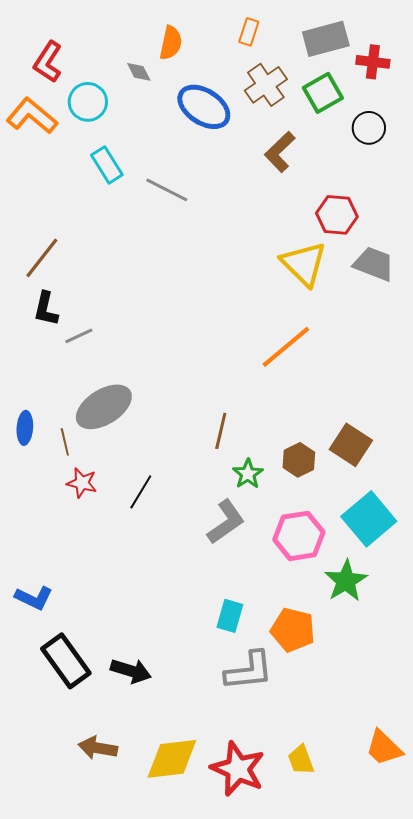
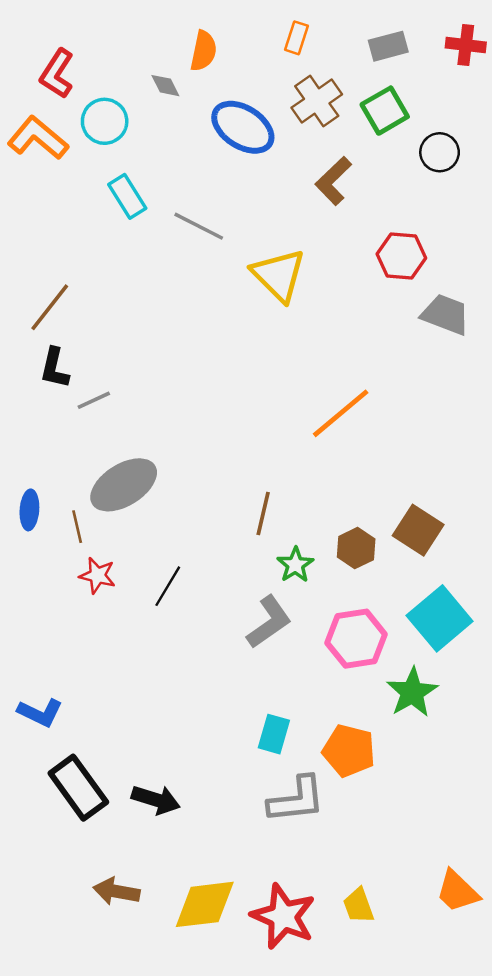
gray rectangle: (326, 39) -> (388, 46), size x0.7
red cross: (373, 62) -> (466, 45), moved
yellow triangle: (304, 264) -> (279, 275), moved

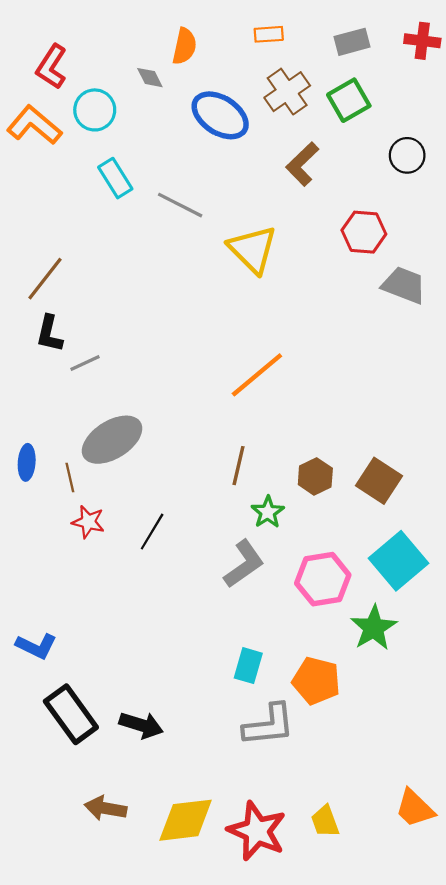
orange rectangle: (296, 38) -> (269, 34), turned 68
black circle: (440, 152) -> (407, 155), moved
orange line: (341, 413) -> (257, 375), moved
brown hexagon: (356, 548) -> (315, 476), moved

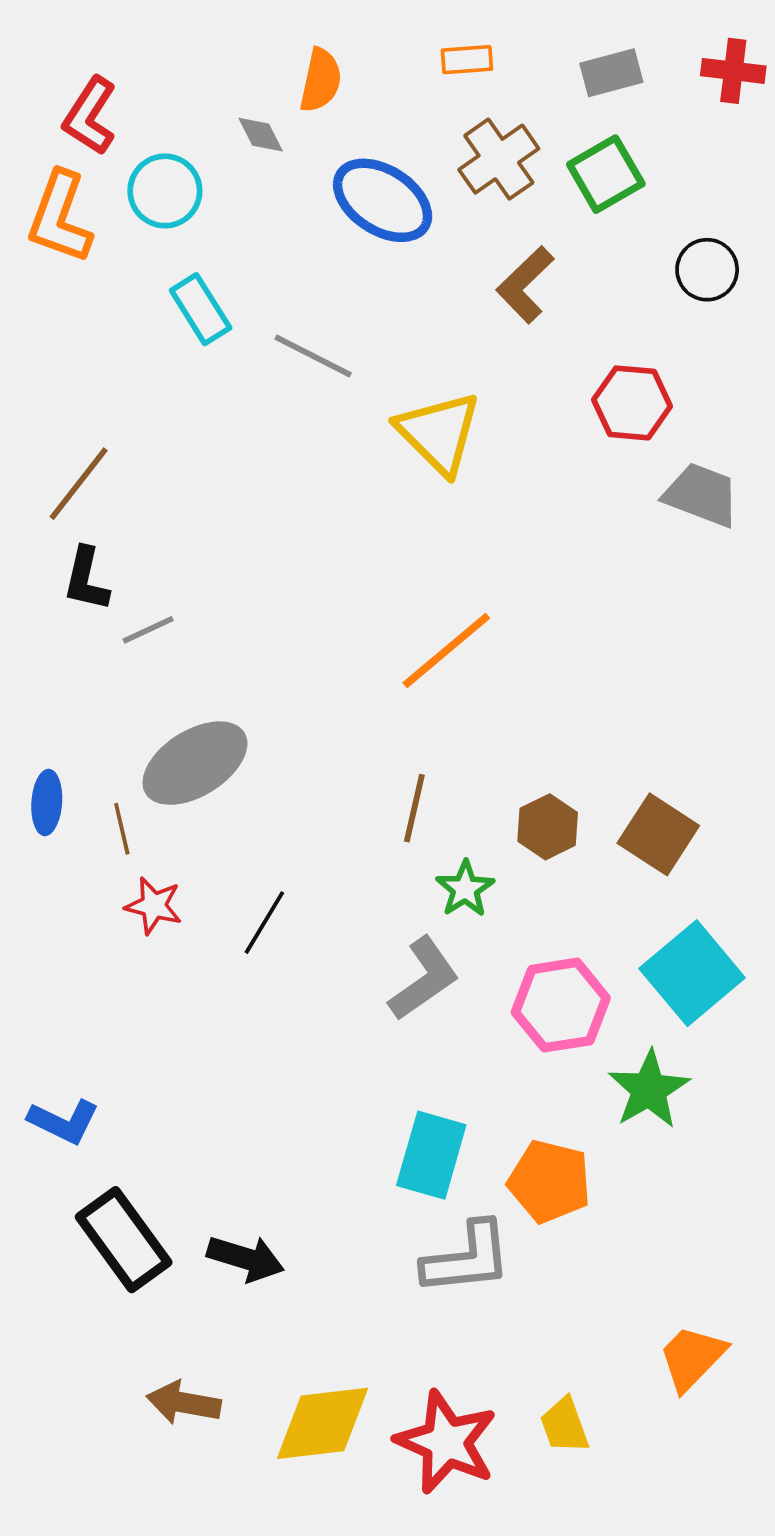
orange L-shape: (34, 125) -> (60, 217), turned -110
cyan rectangle: (248, 666) -> (431, 1155), size x1.4
orange trapezoid: (415, 808) -> (692, 1358), moved, turned 90

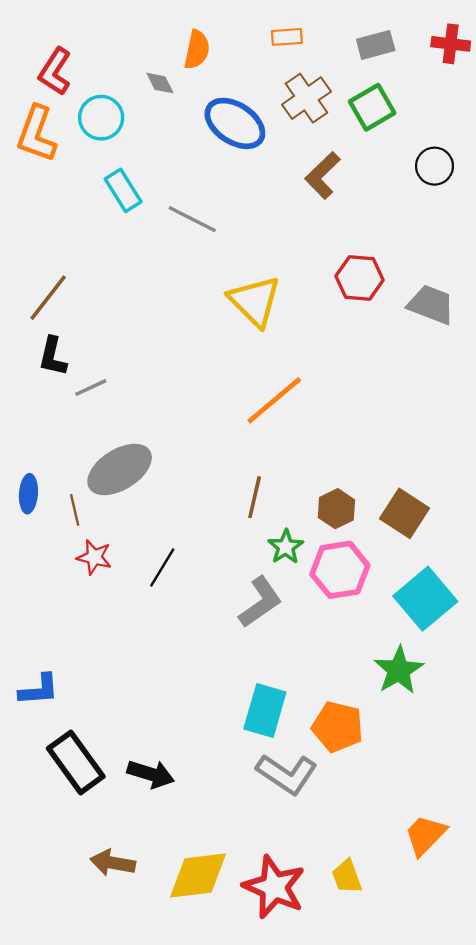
red hexagon: (632, 403) -> (360, 278), moved
yellow triangle: (439, 433) -> (255, 301), moved
pink hexagon: (561, 1005) -> (340, 570), moved
blue L-shape: (64, 1121) -> (39, 690), turned -30
gray L-shape: (467, 1258) -> (287, 774), turned 40

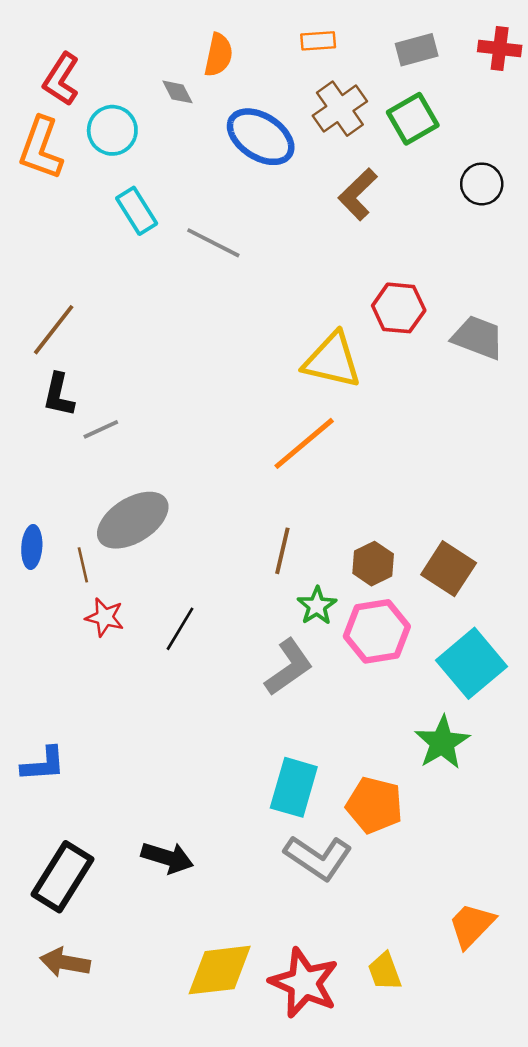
yellow triangle: (255, 301) -> (332, 360), moved, turned -32
black rectangle: (76, 762) -> (62, 877), moved, turned 68
brown arrow: (113, 863) -> (65, 962), moved

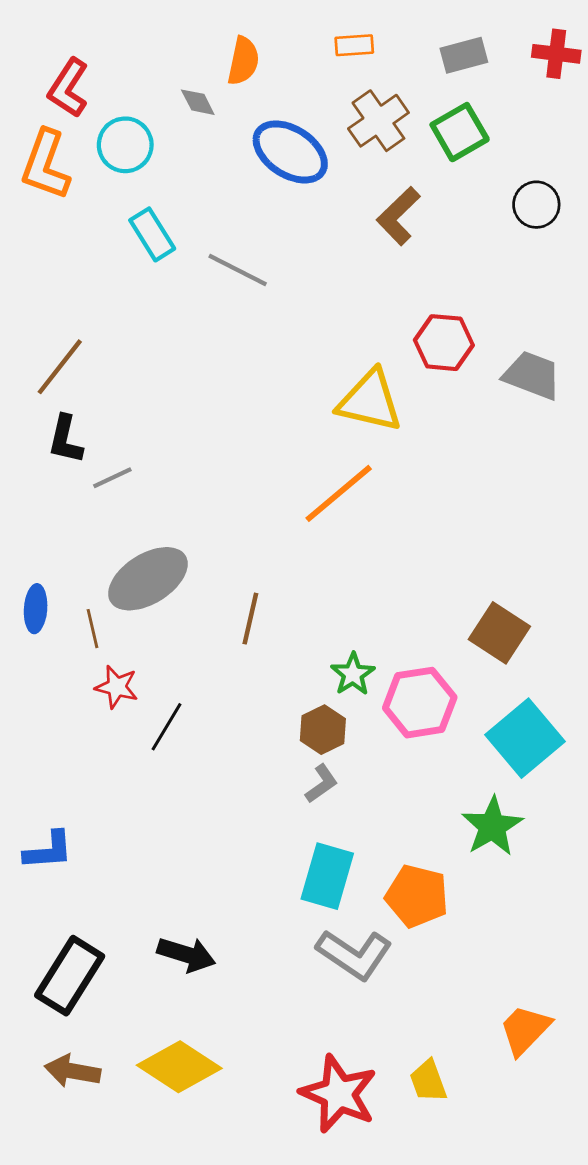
brown line: (282, 551) -> (250, 619), moved
brown hexagon: (373, 564) -> (323, 730), moved
black line: (180, 629) -> (166, 727), moved
gray L-shape: (289, 667) -> (322, 784), moved, size x0.6
yellow diamond: (220, 970) -> (179, 1067), moved, turned 40

